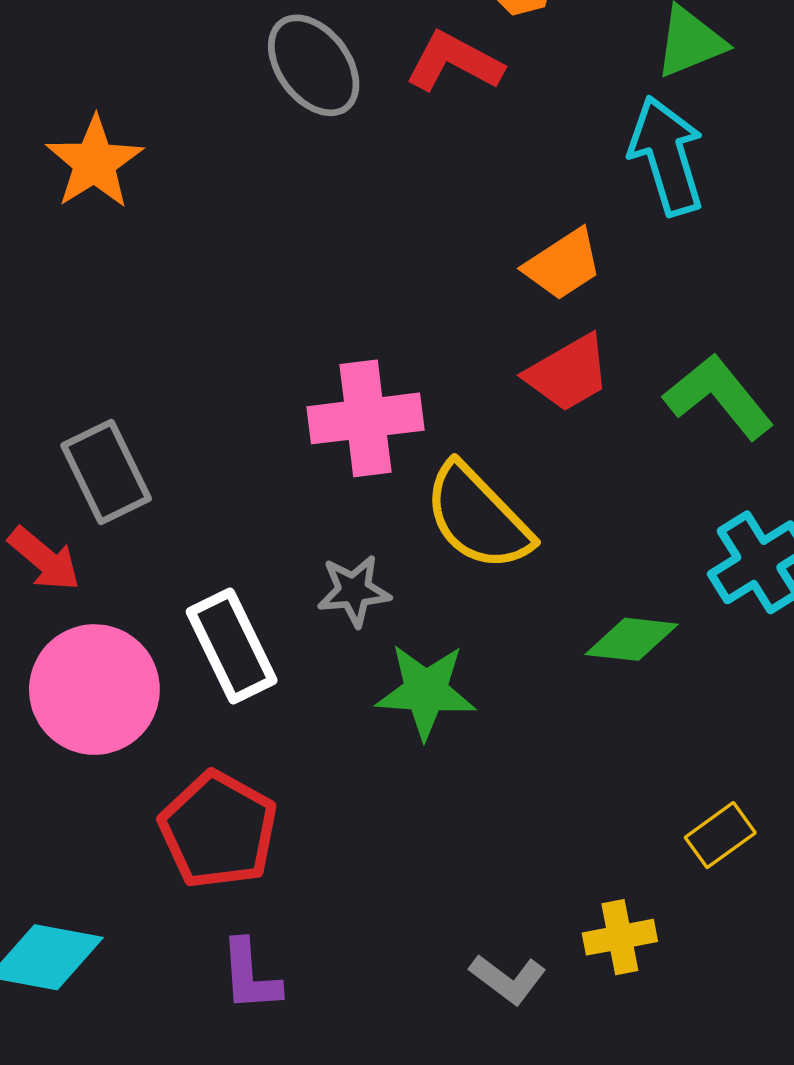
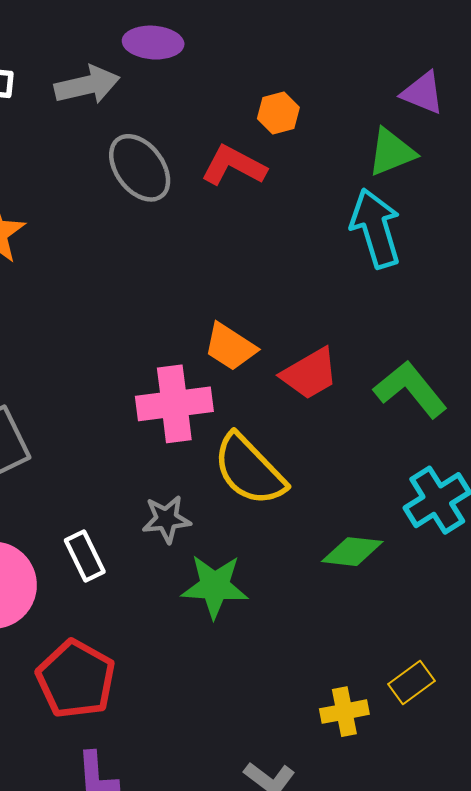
orange trapezoid: (563, 264) -> (230, 347), moved, turned 66
white rectangle: (232, 646) -> (85, 556), size x0.7
yellow cross: (620, 937) -> (344, 712), moved

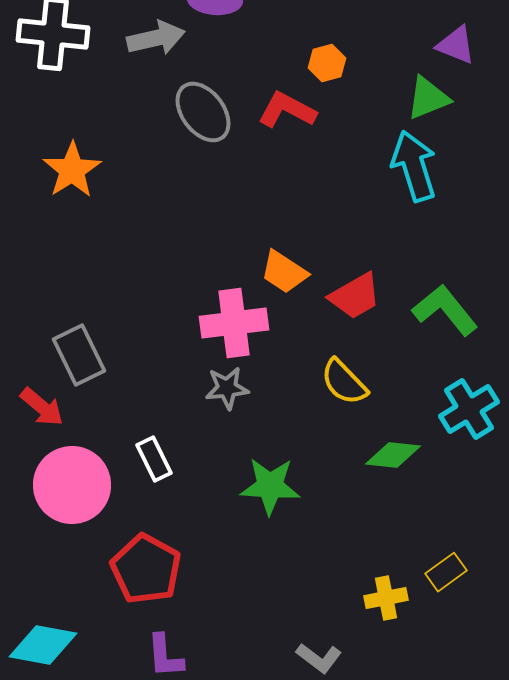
yellow semicircle: (249, 470) -> (344, 382), moved, size x0.7
gray star: (166, 519) -> (227, 388), moved

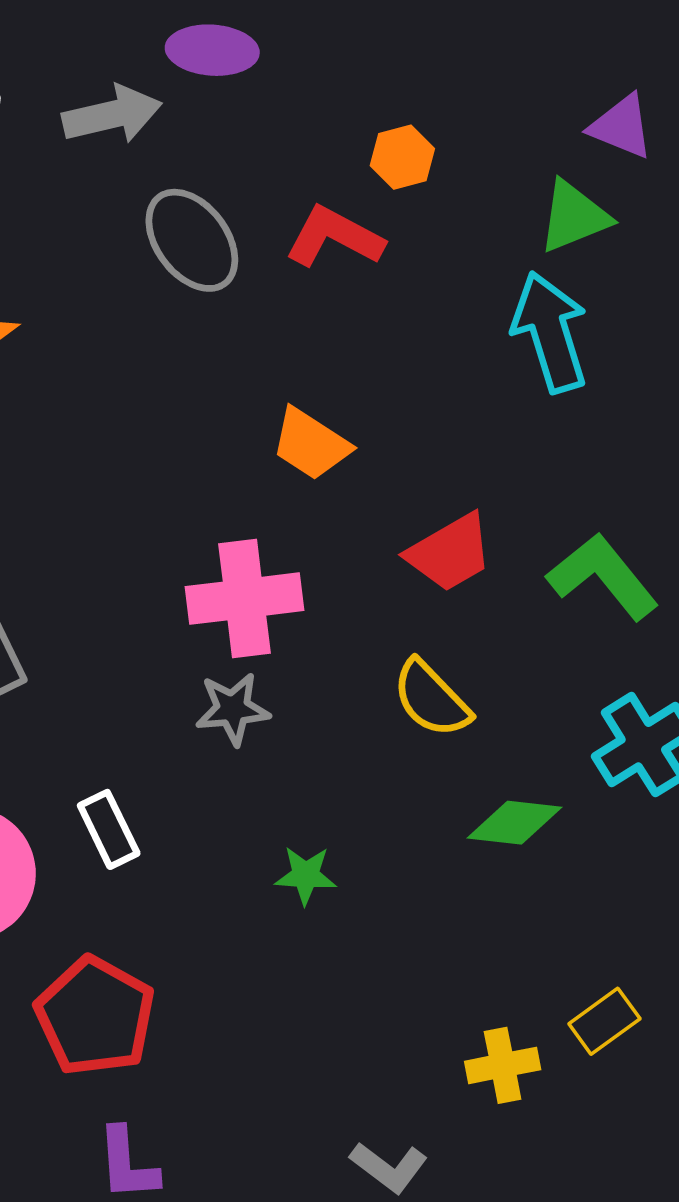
orange trapezoid: (284, 272) -> (311, 444), moved
green star: (270, 486) -> (306, 875), size x0.6

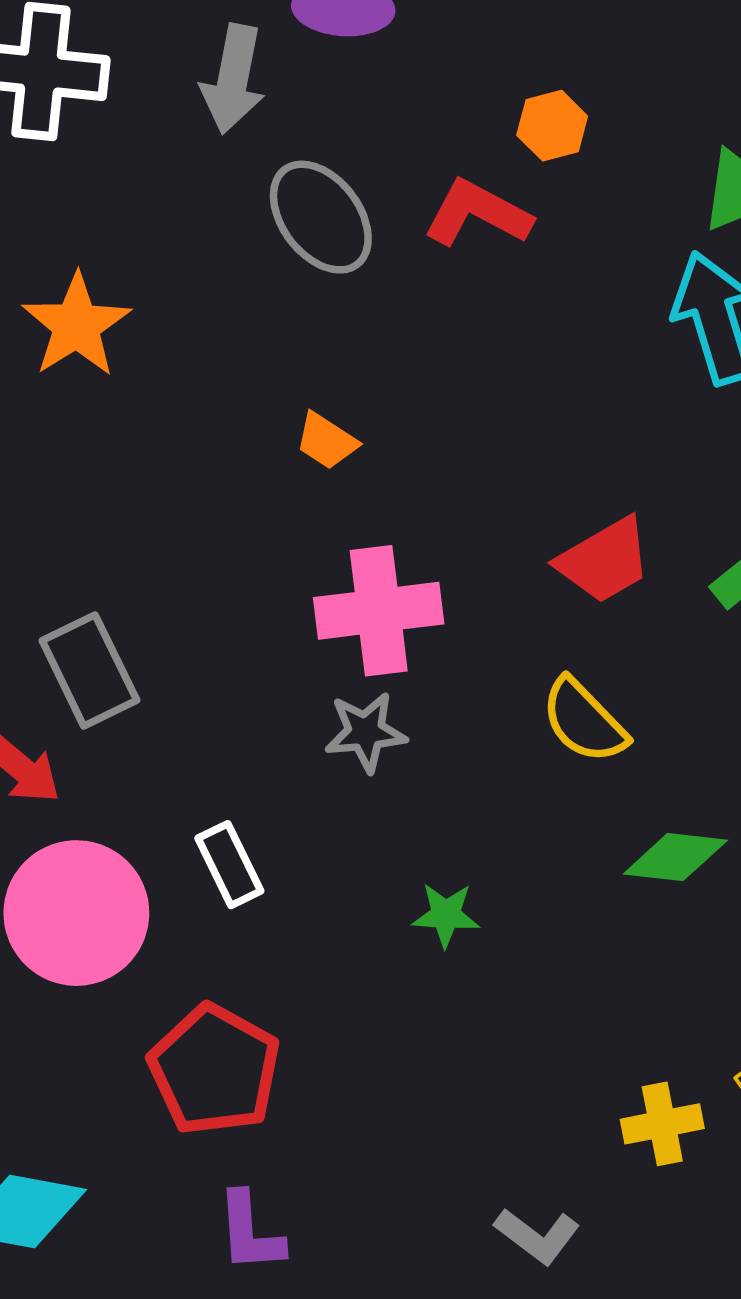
gray arrow: (112, 115) -> (233, 79), turned 114
orange trapezoid: (311, 444) -> (326, 441), moved, size x0.7

